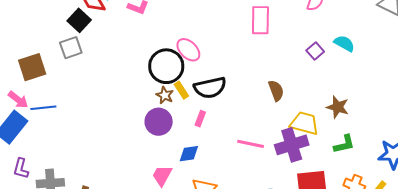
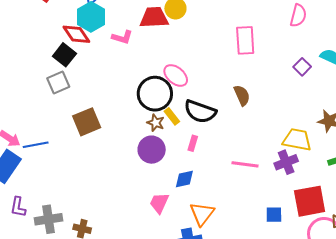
brown square: (32, 67) -> (87, 122), moved
black semicircle: (210, 88) -> (200, 112), turned 36
brown semicircle: (276, 91) -> (242, 95), moved
purple cross: (292, 145) -> (286, 162), size x0.7

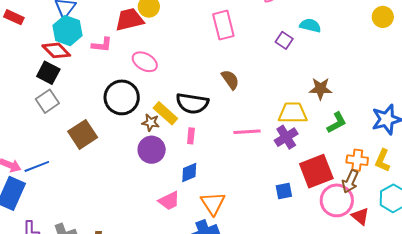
pink ellipse: (176, 75) -> (145, 62), moved
black circle: (155, 94) -> (122, 97), moved
yellow rectangle: (172, 116) -> (165, 113), size x1.4
pink line: (245, 164) -> (247, 132), moved
pink trapezoid: (159, 203) -> (169, 201), turned -130

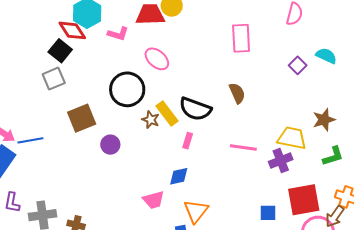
brown star: (321, 89) -> (324, 120), turned -30
purple circle: (152, 150) -> (110, 145), moved, size x0.7

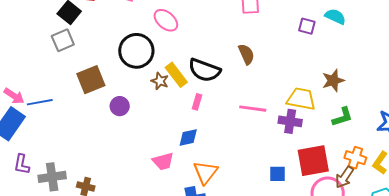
purple square: (298, 65) -> (307, 26), turned -30
purple cross: (281, 161) -> (290, 121), turned 30

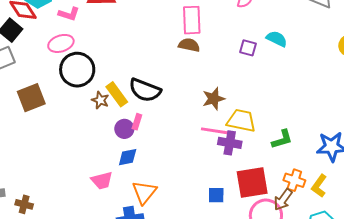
pink ellipse: (166, 20) -> (61, 43), moved, turned -60
brown semicircle: (246, 54) -> (189, 45), moved, turned -55
brown star: (333, 80) -> (214, 99), moved
purple circle: (120, 106) -> (124, 129), moved
pink line: (253, 109) -> (214, 131), moved

